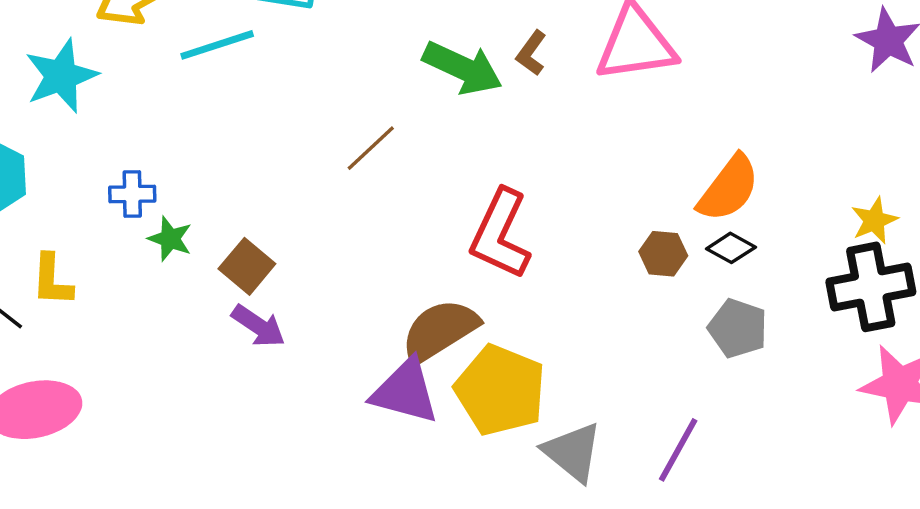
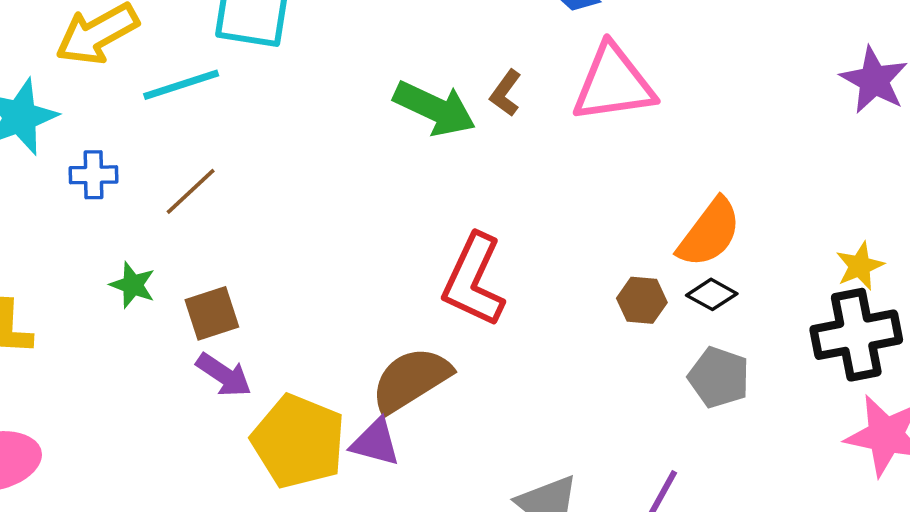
brown line: (371, 148) -> (191, 191), moved
blue cross: (132, 194) -> (93, 175), moved
brown square: (247, 266) -> (212, 313), turned 32
yellow pentagon: (500, 390) -> (298, 441), moved
purple triangle: (405, 391) -> (375, 442), size x0.7

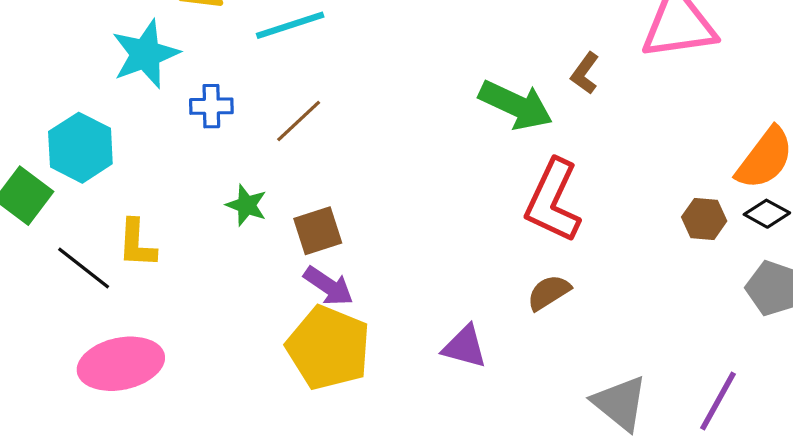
brown L-shape: (506, 93) -> (585, 73), moved
green arrow: (435, 108) -> (516, 105), moved
brown semicircle: (411, 380) -> (549, 292), moved, size x0.6
yellow pentagon: (298, 441) -> (328, 348), moved

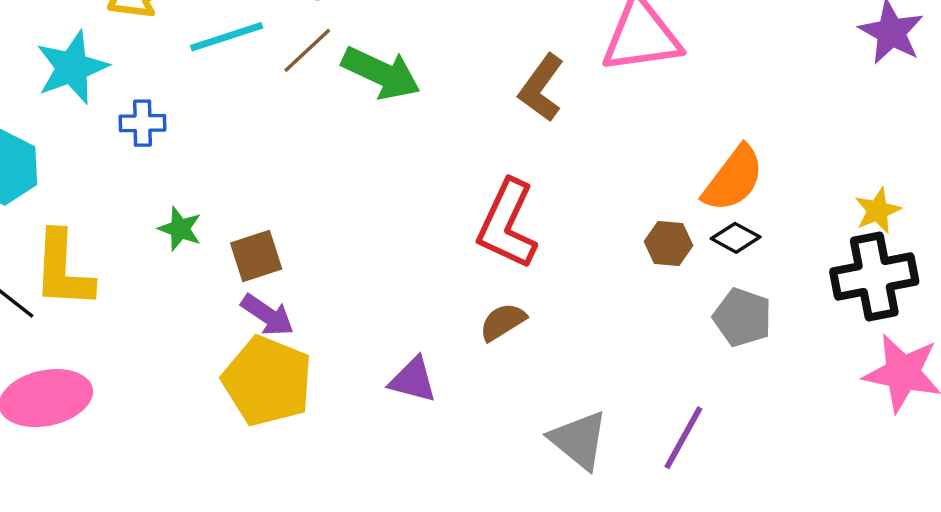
brown L-shape: (585, 73) -> (541, 88), size x1.5
green arrow: (516, 105) -> (381, 73), moved
brown line: (299, 121) -> (307, 50), moved
yellow L-shape: (137, 243) -> (63, 270), size x1.5

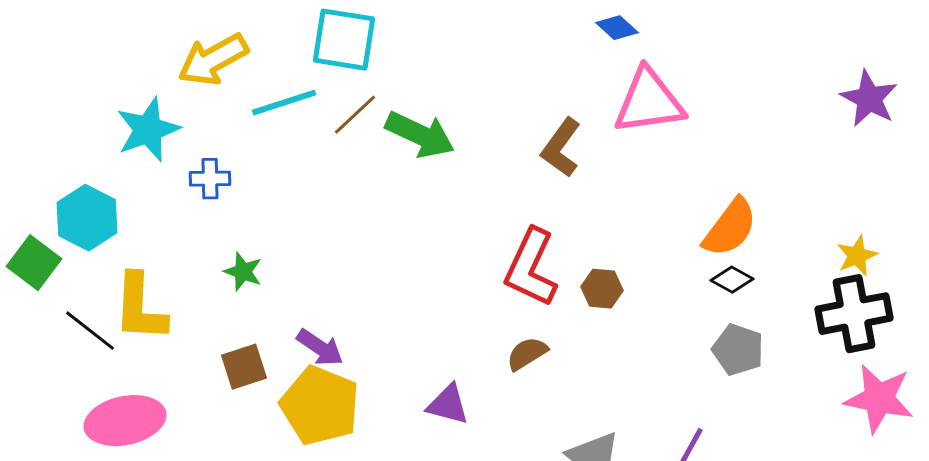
brown hexagon: (669, 244) -> (602, 289), moved
brown square: (256, 256) -> (244, 367), moved

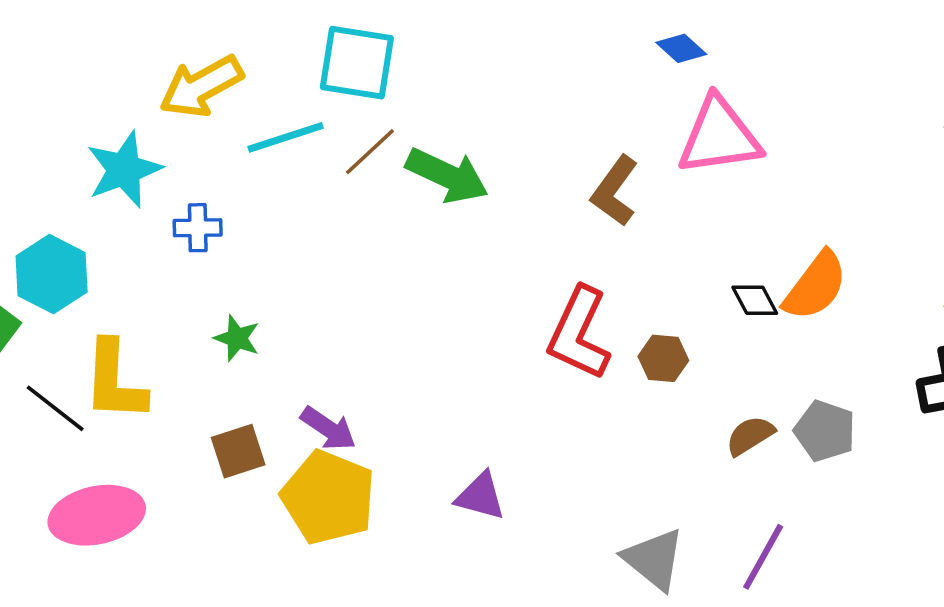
black diamond: (732, 280) -> (755, 300), moved, turned 33
brown semicircle: (527, 354) -> (750, 436), moved

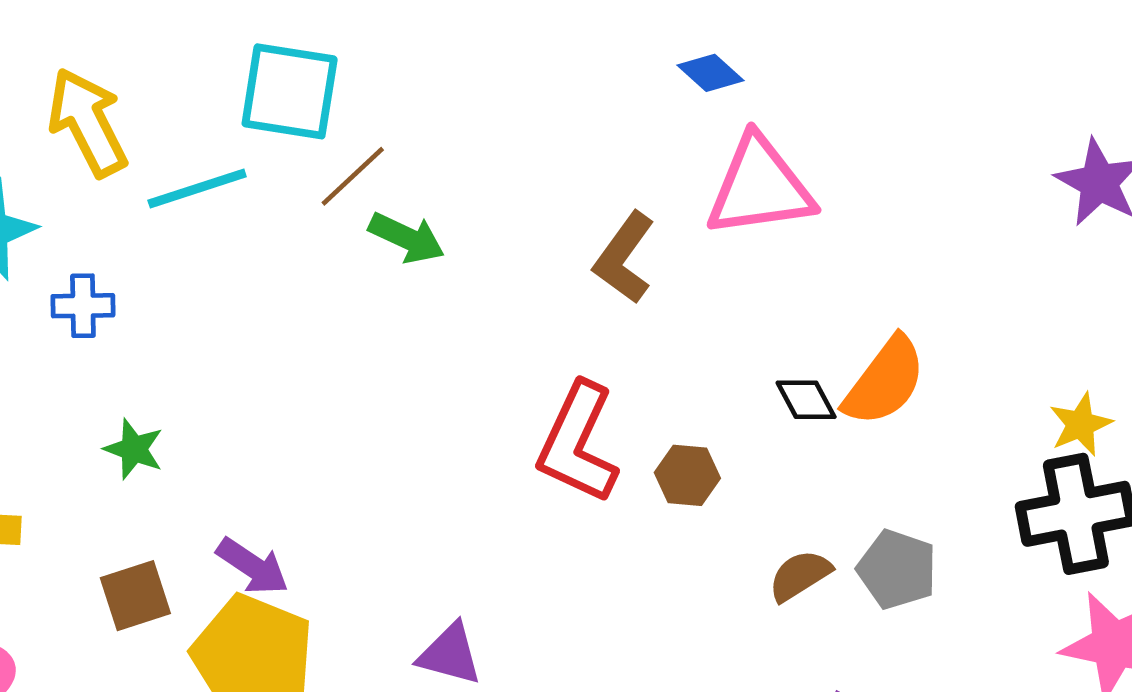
yellow arrow: (201, 86) -> (88, 122), turned 92
brown line: (370, 152) -> (353, 176), moved
green arrow: (447, 175) -> (407, 238), size x0.7

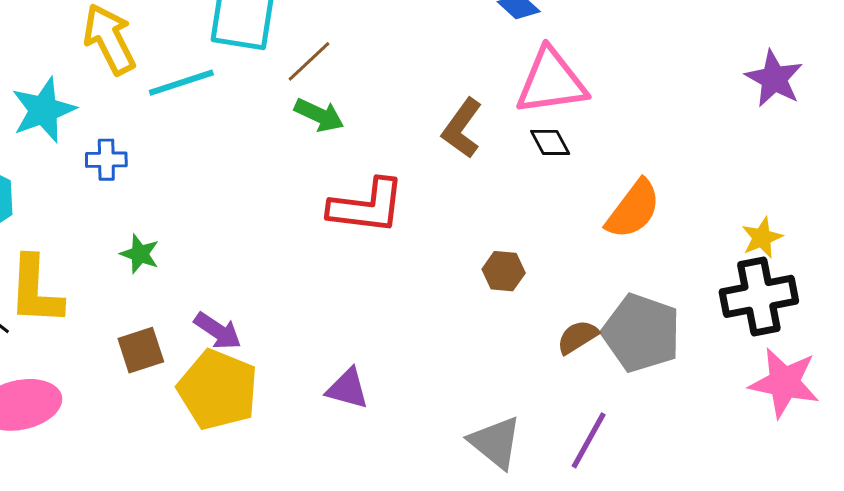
brown line: (353, 176) -> (309, 61), moved
black diamond: (806, 400) -> (550, 142), moved
red L-shape: (578, 443) -> (367, 206), moved, turned -108
gray pentagon: (897, 569) -> (641, 333), size x1.5

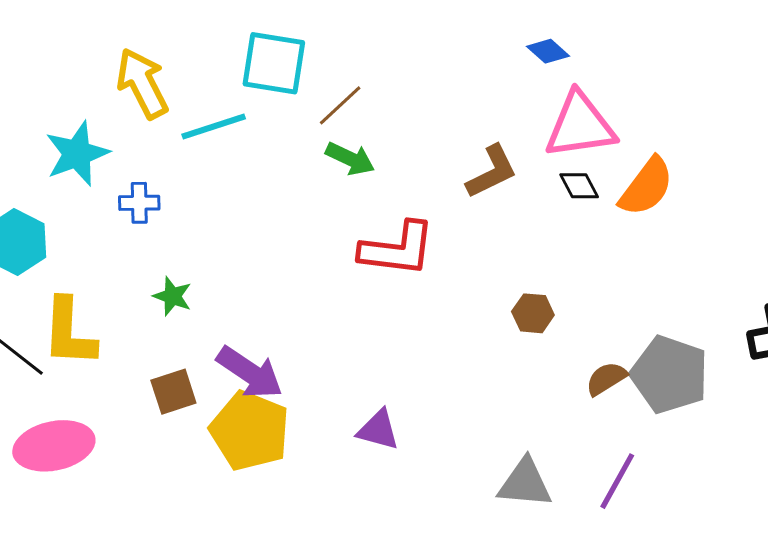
brown L-shape: (462, 128) -> (492, 172), turned -152
orange semicircle: (633, 209) -> (646, 187), moved
purple arrow: (218, 331) -> (250, 373), size x1.4
gray triangle: (495, 442) -> (525, 483), turned -34

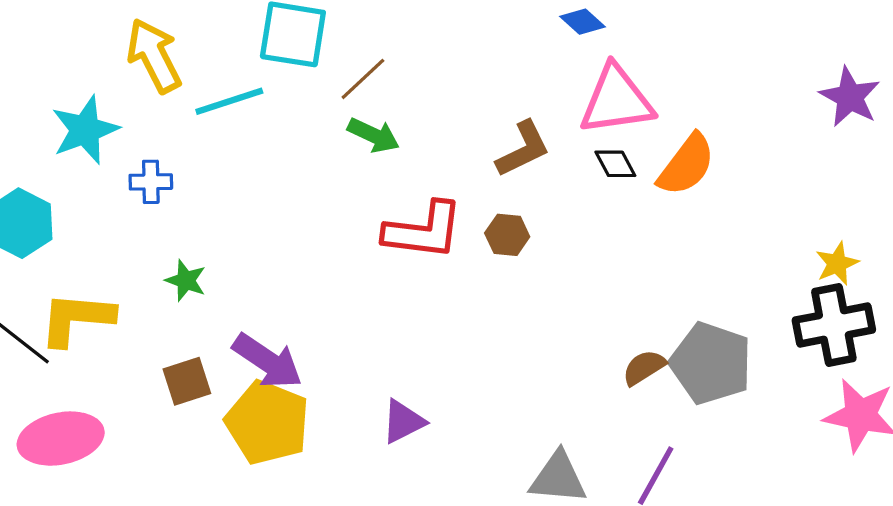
brown hexagon: (533, 313) -> (507, 235), moved
yellow L-shape: (69, 332) -> (77, 319), turned 92
purple triangle: (378, 430) -> (403, 422), turned -42

